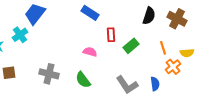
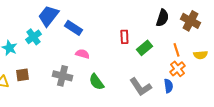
blue rectangle: (90, 13) -> (73, 28), moved
pink semicircle: (90, 52) -> (82, 54), moved
orange cross: (173, 67) -> (177, 69), moved

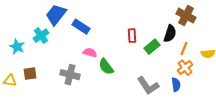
black semicircle: (162, 18) -> (170, 34), moved
brown cross: (190, 21) -> (186, 16), moved
orange line: (176, 50) -> (184, 49), turned 40
green semicircle: (96, 82) -> (106, 67), moved

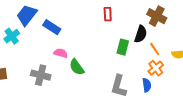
red rectangle: (132, 36) -> (108, 14), moved
green rectangle: (152, 47) -> (123, 47), turned -35
orange line: (184, 49) -> (155, 49), turned -56
gray L-shape: (148, 86) -> (119, 86), turned 50

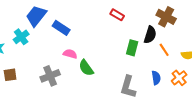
red rectangle: (108, 14) -> (117, 15), turned -56
orange cross: (156, 68) -> (179, 78), moved
gray cross: (41, 75) -> (50, 76), turned -36
blue semicircle: (147, 85) -> (156, 78), moved

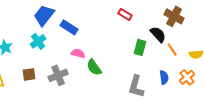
black semicircle: (150, 35) -> (158, 34), turned -60
cyan cross: (21, 37) -> (38, 41), moved
brown square: (10, 75) -> (29, 74), moved

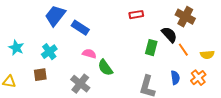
red rectangle: (125, 14) -> (136, 15), turned -40
cyan cross: (38, 41) -> (49, 52), moved
gray cross: (58, 75) -> (80, 84), moved, turned -30

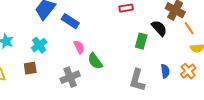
orange line: (183, 50) -> (189, 28), moved
pink semicircle: (89, 54) -> (79, 47), turned 48
gray cross: (80, 84) -> (70, 77), turned 30

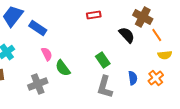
green rectangle: (141, 41) -> (103, 60), moved, turned -49

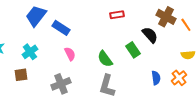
orange line: (157, 35) -> (186, 25), moved
green rectangle: (103, 60) -> (133, 50), moved
green semicircle: (63, 68) -> (105, 59), moved
gray L-shape: (105, 87) -> (107, 86), moved

